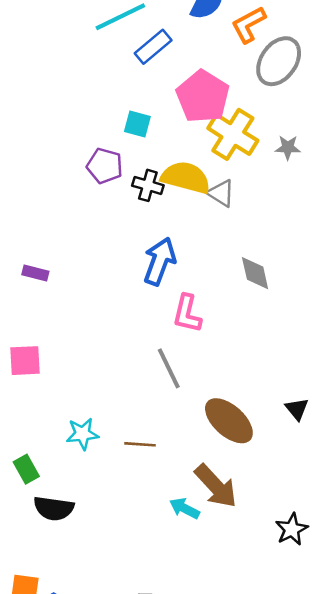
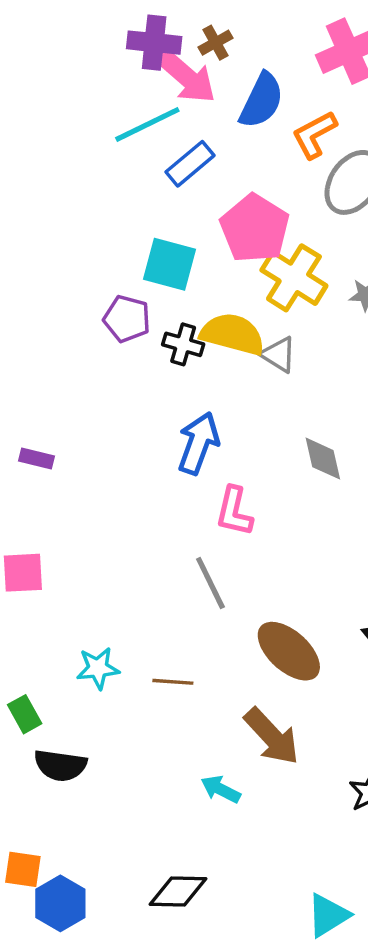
cyan square: (137, 124) -> (169, 264), size x1.5
cyan arrow: (184, 508) -> (221, 789), moved

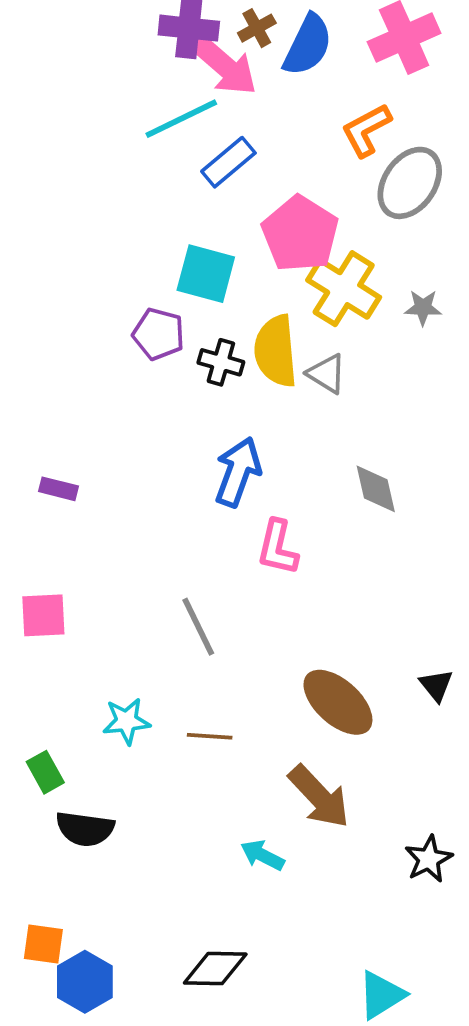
blue semicircle: (262, 101) -> (308, 45), moved
yellow semicircle: (233, 334) -> (276, 351), turned -110
gray line: (210, 583) -> (198, 627), moved

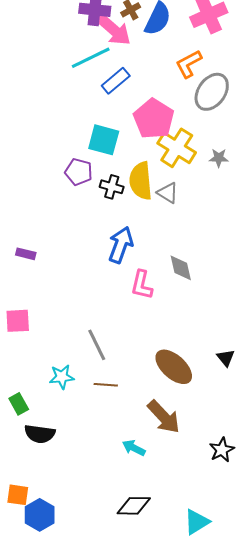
gray diamond: (376, 489) -> (181, 268), moved
gray line: (198, 627) -> (97, 345), moved
black diamond: (215, 969) -> (134, 506), moved

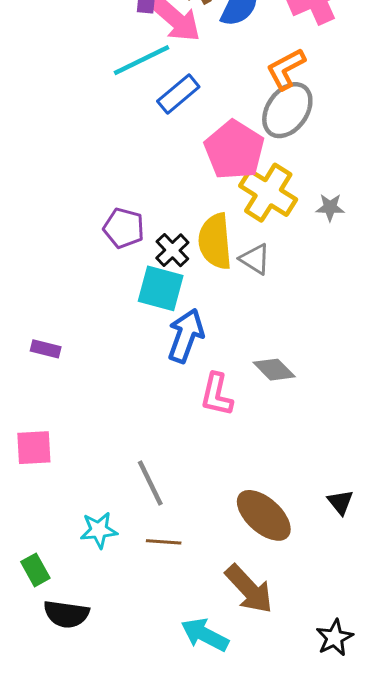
gray ellipse: (212, 92) -> (287, 110), moved
cyan square: (104, 140) -> (161, 288), moved
black cross: (112, 187) -> (172, 250), turned 30
gray diamond: (181, 268) -> (274, 370), turned -32
cyan arrow: (134, 448) -> (205, 635), size x1.4

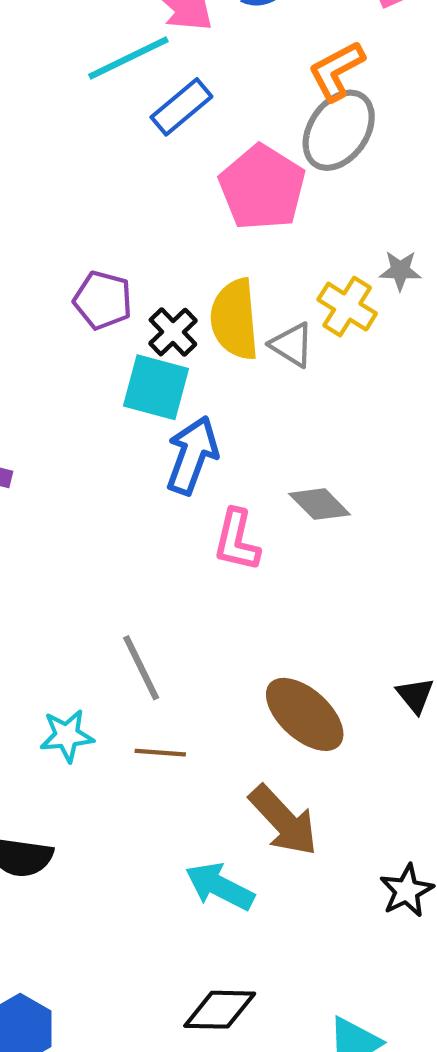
yellow cross: (268, 193) -> (347, 307), moved, size x0.7

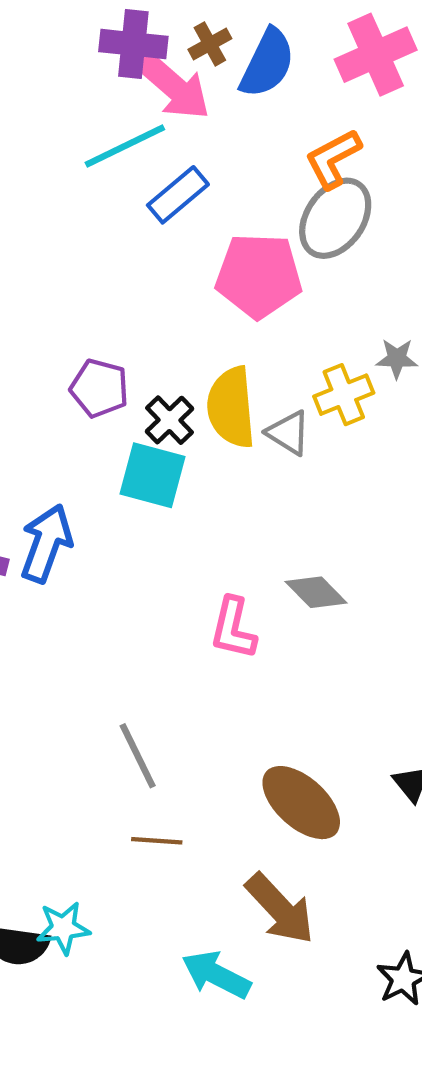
pink pentagon: (262, 188) -> (259, 276), turned -30
yellow cross: (347, 307) -> (344, 395), turned 36
blue arrow: (192, 455) -> (46, 543), moved
cyan star: (67, 736) -> (63, 928), moved

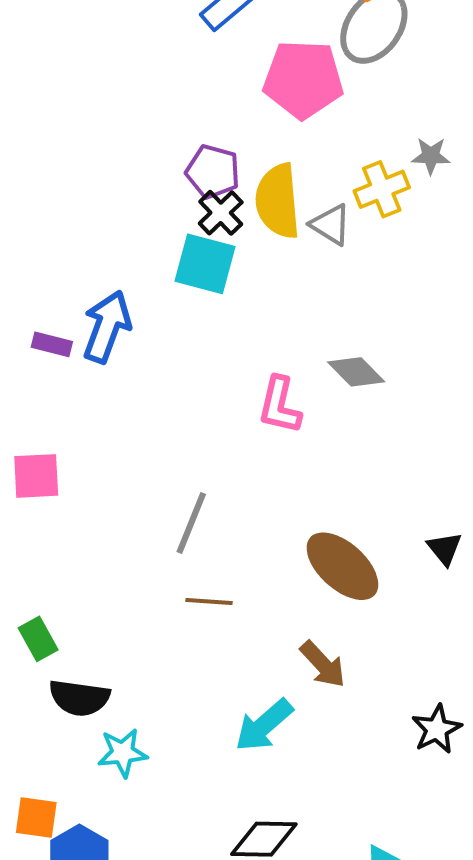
purple pentagon: (99, 388) -> (213, 172), moved
gray line: (138, 756) -> (191, 523), turned 48
brown arrow: (280, 909) -> (323, 664), size x0.7
cyan star: (63, 928) -> (123, 753), moved
cyan arrow: (216, 975) -> (264, 725), turned -68

